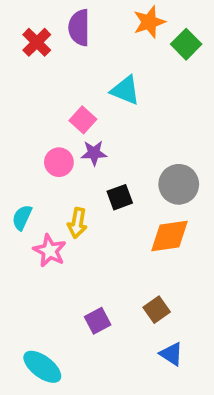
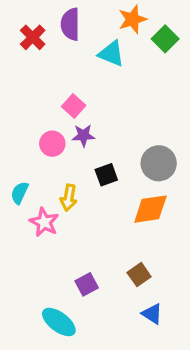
cyan triangle: (125, 90) -> (111, 54), moved
cyan ellipse: (42, 367) -> (59, 322), moved

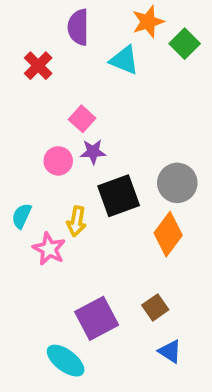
red cross: (33, 37) -> (38, 66), moved
black square: (106, 175) -> (119, 196), size x1.6
orange diamond: (150, 209) -> (168, 234), turned -45
purple square: (87, 284) -> (97, 318), size x1.6

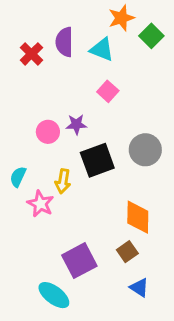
purple semicircle: (78, 27) -> (64, 42), moved
pink square: (82, 119) -> (108, 91), moved
orange diamond: (168, 234) -> (138, 217), moved, turned -36

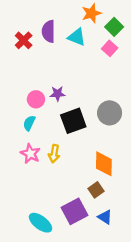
pink square: (108, 91) -> (110, 48), moved
cyan semicircle: (18, 177) -> (29, 123), moved
yellow arrow: (63, 181) -> (54, 154), moved
purple square: (79, 261) -> (74, 211), moved

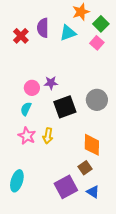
cyan triangle: (77, 37) -> (68, 33), turned -42
cyan ellipse: (40, 223) -> (17, 181), moved, turned 70

